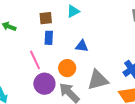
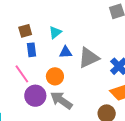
cyan triangle: (73, 11) -> (55, 32), moved
gray triangle: (98, 80) -> (89, 58), moved

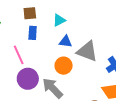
gray triangle: (89, 58) -> (87, 51), turned 35
orange circle: (55, 76) -> (64, 66), moved

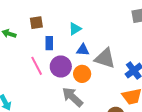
brown square: (30, 13) -> (36, 23), moved
purple circle: (28, 79) -> (61, 67), moved

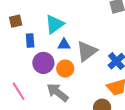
cyan triangle: (75, 29) -> (55, 24), size x1.5
gray triangle: (105, 58) -> (87, 51), turned -50
pink line: (37, 66) -> (19, 91), moved

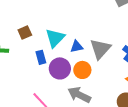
cyan triangle: (55, 24) -> (55, 38), moved
blue rectangle: (30, 41) -> (41, 57), moved

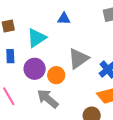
blue triangle: (77, 47) -> (64, 19), moved
blue rectangle: (41, 57) -> (10, 56), moved

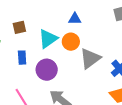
orange circle: (56, 75) -> (71, 42), moved

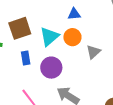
brown square: (19, 27) -> (20, 28), size x1.6
gray triangle: (90, 58) -> (93, 52), size x0.7

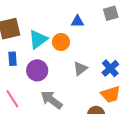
blue triangle: (74, 14) -> (77, 21), moved
gray triangle: (93, 52) -> (80, 69), moved

